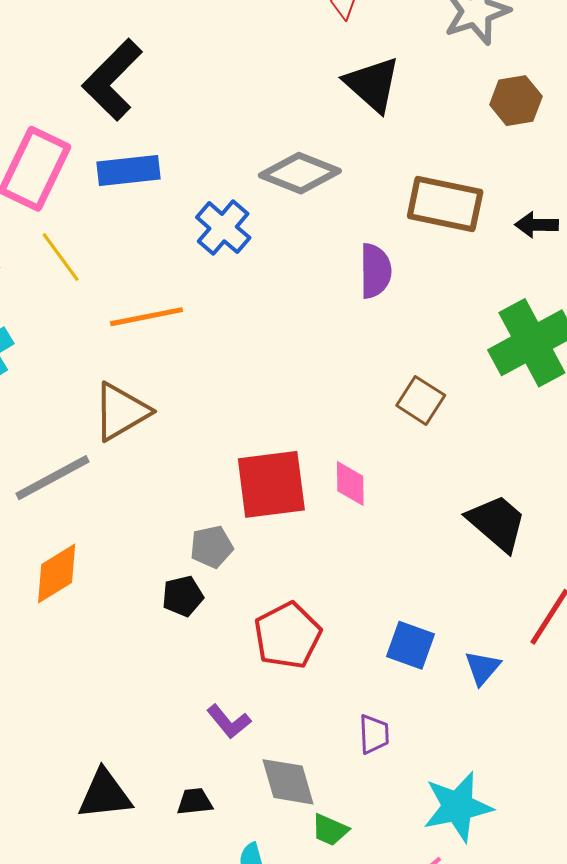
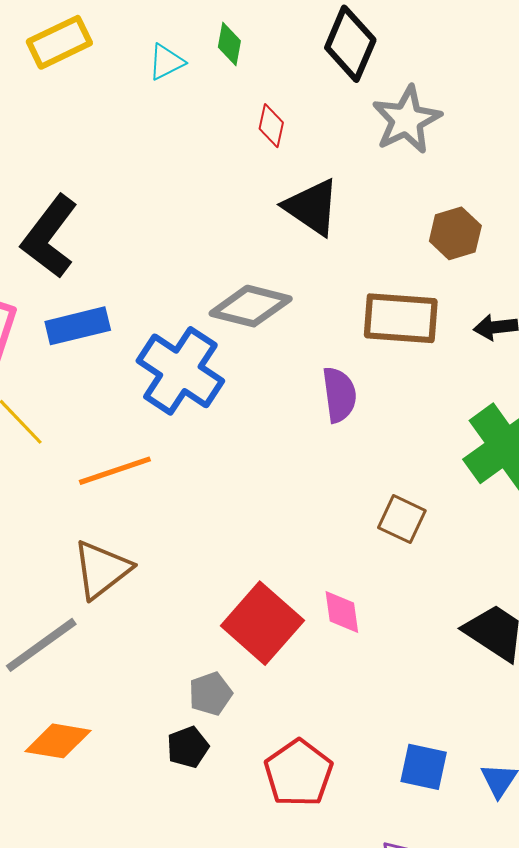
brown hexagon: (516, 101) -> (455, 233), moved
blue cross: (223, 228) -> (180, 371), size x1.5
red square: (271, 484) -> (262, 623), turned -34
orange diamond: (57, 573) -> (58, 741), turned 48

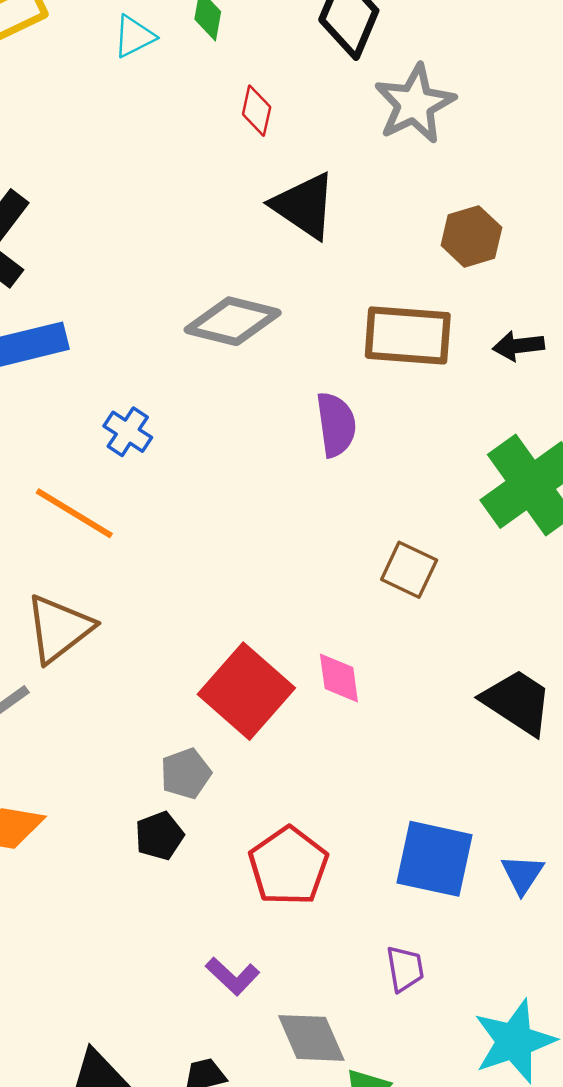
blue cross: (180, 371) -> (128, 432), moved, size x0.5
orange line: (115, 471) -> (74, 513), turned 50
blue square: (424, 767) -> (434, 859), size x1.4

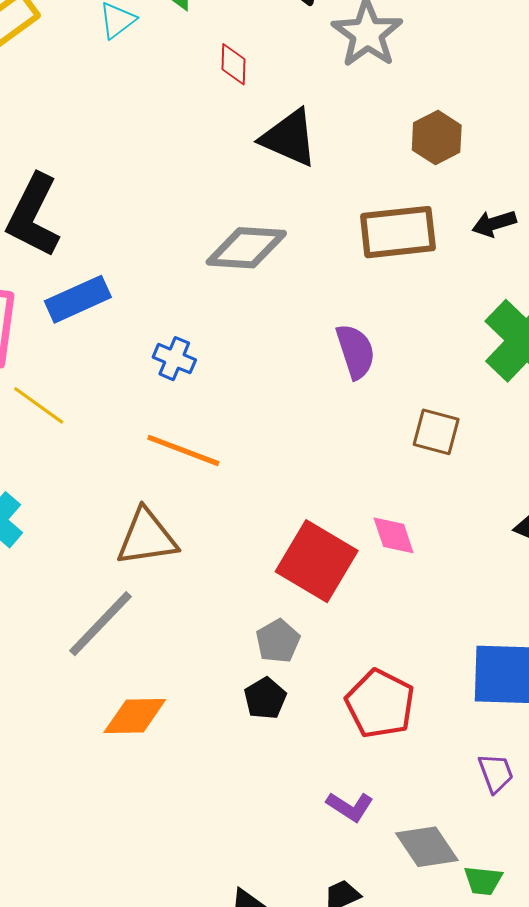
purple semicircle: (336, 425) -> (355, 351), moved
orange line: (74, 513) -> (183, 450), moved
brown triangle: (59, 629) -> (147, 537), turned 40

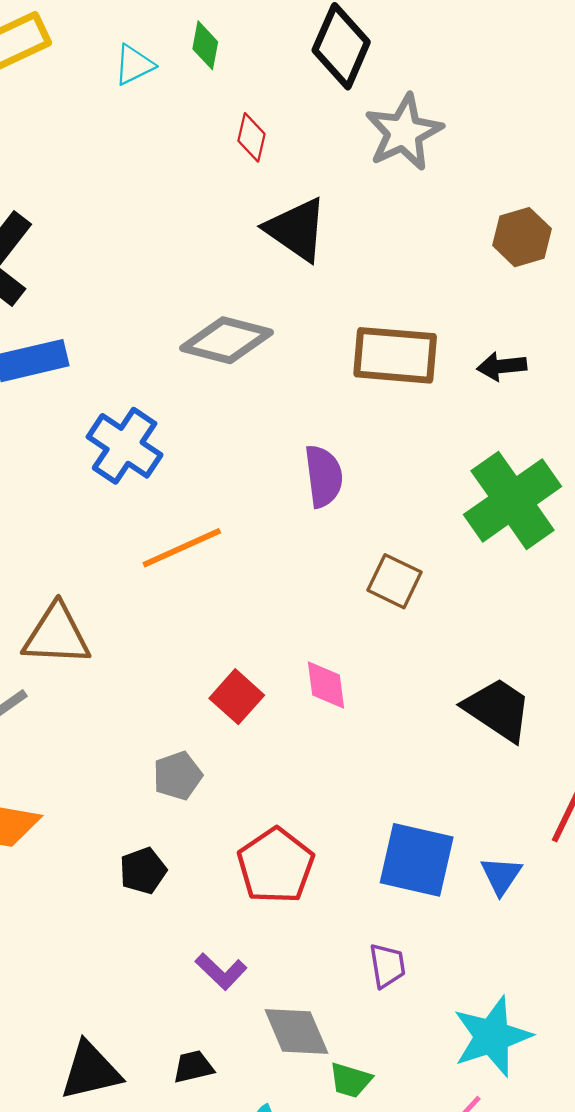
brown hexagon: (437, 138) -> (522, 237), moved
blue cross: (174, 359) -> (125, 446), size x1.6
orange line: (183, 450) -> (182, 548), moved, turned -56
red square: (317, 561) -> (237, 697), size x0.6
black pentagon: (265, 698) -> (143, 871), moved

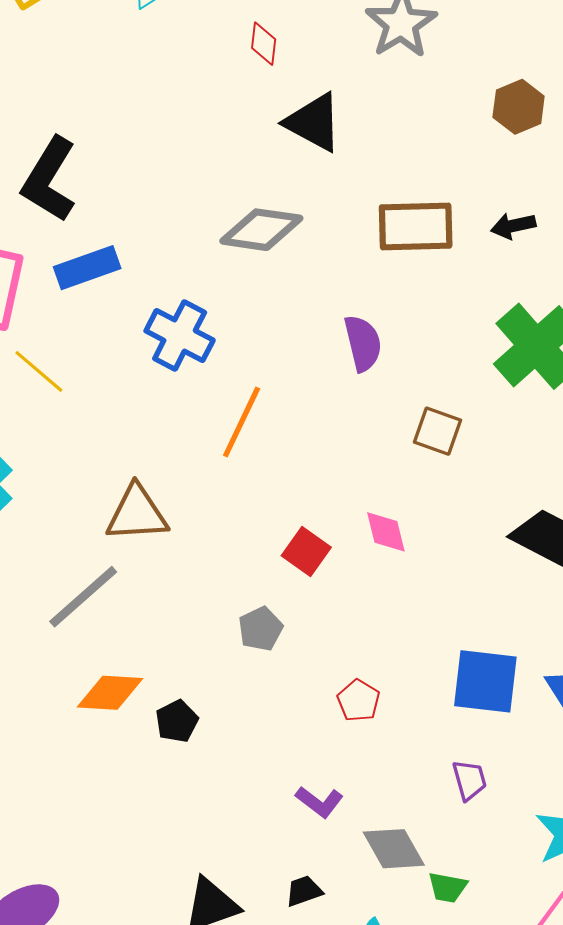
orange line: (182, 548) -> (242, 422), turned -34
red pentagon: (276, 866) -> (358, 701), size x0.6
black pentagon: (143, 871) -> (177, 721), moved

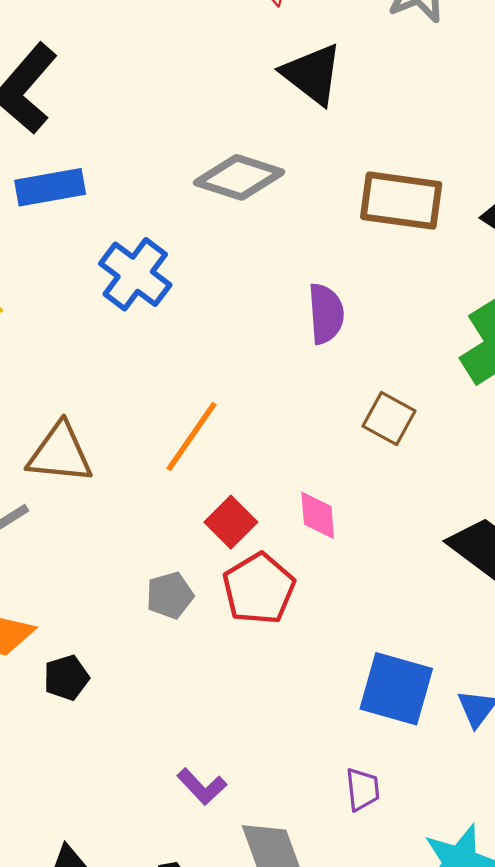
orange line: (242, 422) -> (191, 436), moved
red pentagon: (358, 701) -> (259, 589), moved, size x1.6

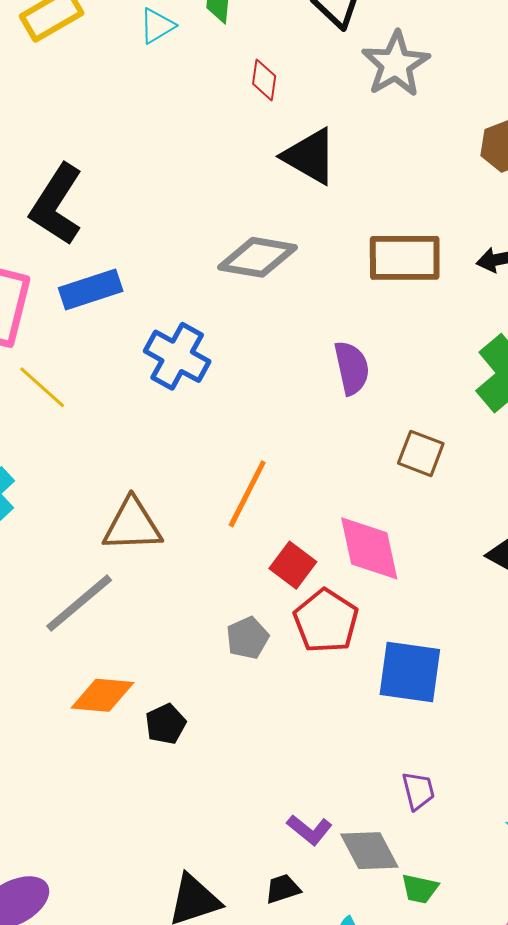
pink diamond: (318, 515) -> (369, 548), size x1.6
blue square: (396, 689) -> (410, 672), moved
purple L-shape: (202, 786) -> (310, 830), moved
purple trapezoid: (363, 789) -> (418, 791), moved

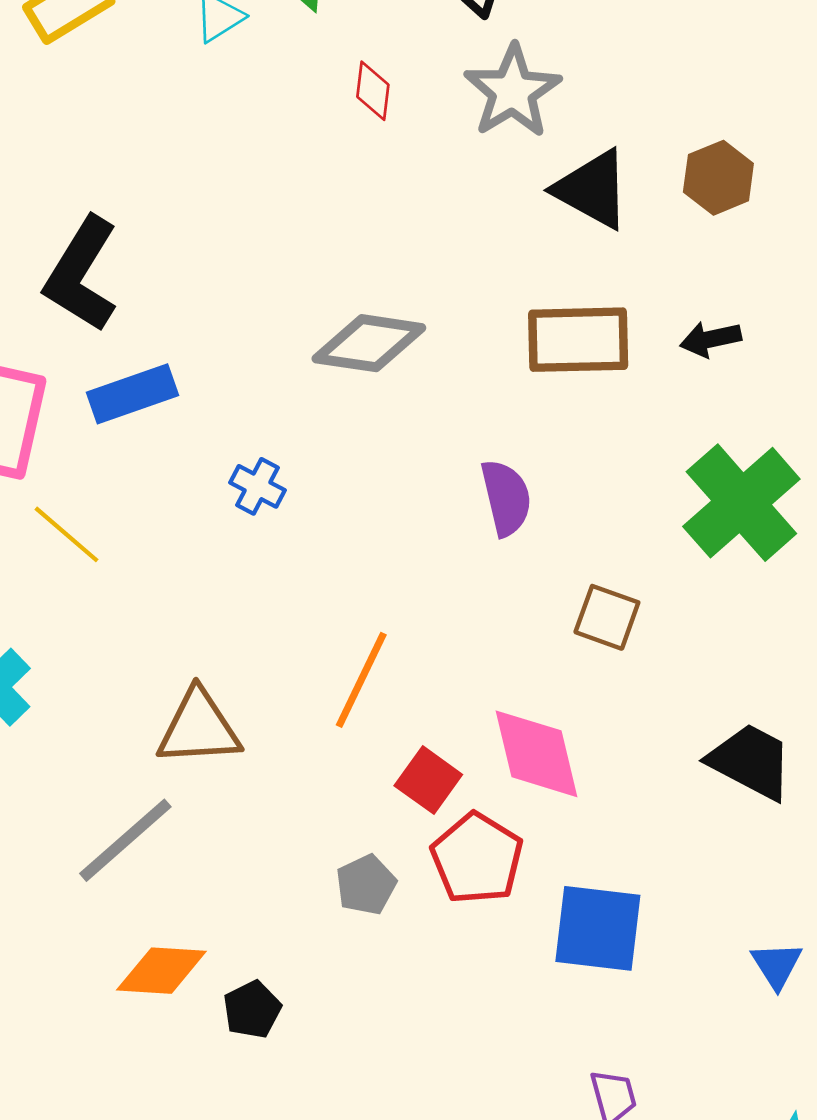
gray star: (396, 64) -> (513, 91), moved
black triangle: (310, 156) -> (592, 189), moved
blue cross: (177, 356) -> (257, 486), size x0.6

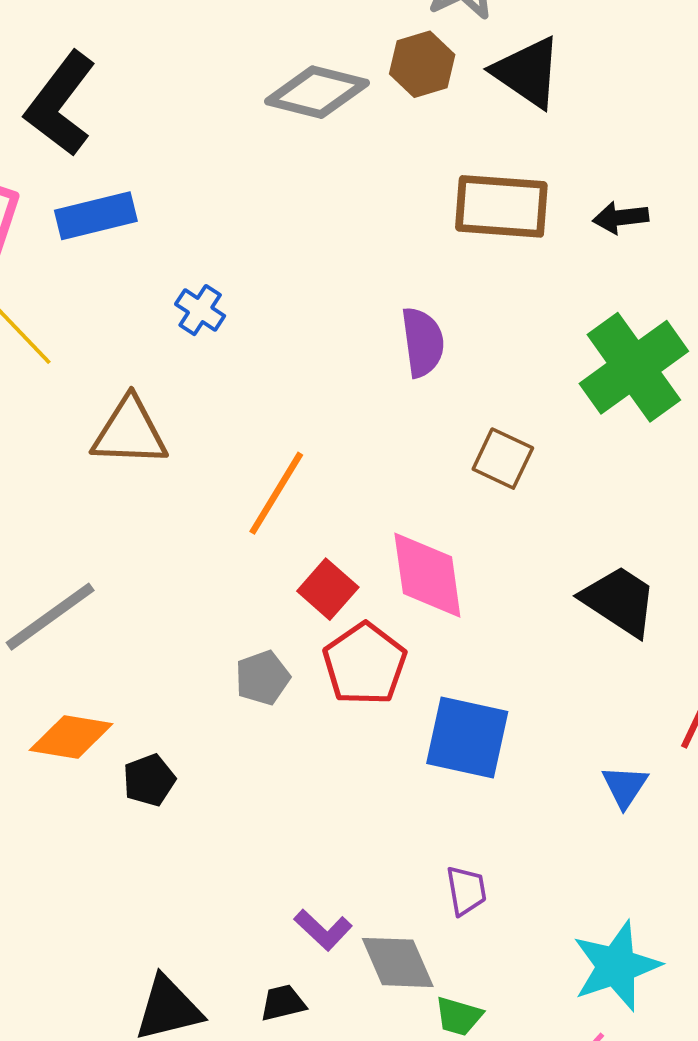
brown hexagon: (718, 178) -> (422, 64), moved
gray diamond: (369, 343) -> (317, 92), moved
brown triangle: (199, 728) -> (130, 432), moved

